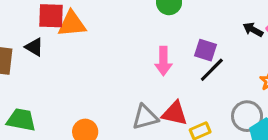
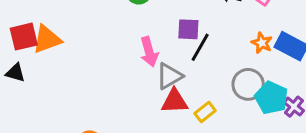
gray triangle: (145, 117) -> (169, 76), moved

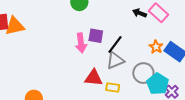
purple square: (188, 29) -> (96, 36), moved
gray triangle: (169, 76) -> (115, 60), moved
yellow rectangle: (205, 112) -> (113, 88), turned 40

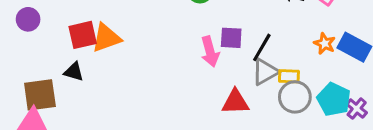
gray circle: (143, 73) -> (295, 97), moved
yellow rectangle: (113, 88) -> (289, 76), moved

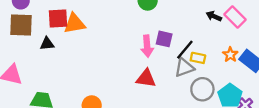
black triangle: (74, 72) -> (47, 44), turned -32
yellow rectangle: (289, 76) -> (198, 58), moved
brown square: (40, 95) -> (21, 25), moved
red triangle: (235, 102) -> (146, 78), moved

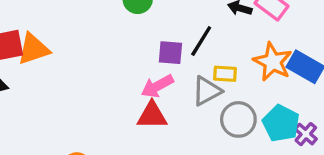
pink arrow: (147, 46) -> (157, 86), moved, turned 75
black line: (185, 50) -> (201, 41), moved
orange star: (230, 55) -> (273, 62), size x1.6

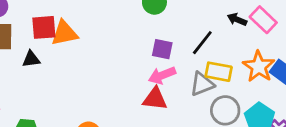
purple square: (170, 53) -> (162, 49), moved
yellow rectangle: (225, 74) -> (219, 72), size x1.4

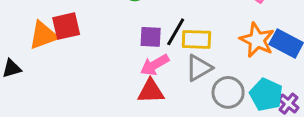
red square: (44, 27) -> (66, 26), moved
black line: (202, 43) -> (176, 32), moved
yellow rectangle: (219, 72) -> (196, 39), moved

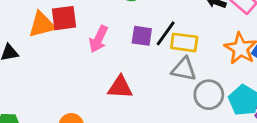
pink arrow: (155, 65) -> (99, 39), moved, turned -40
gray triangle: (199, 68) -> (184, 69), turned 36
red triangle: (151, 91) -> (120, 87), moved

